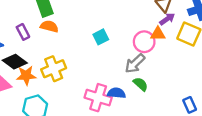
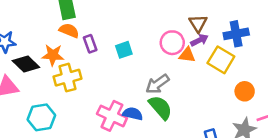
purple rectangle: (23, 32) -> (90, 44), moved
pink circle: (144, 42) -> (172, 43), moved
orange star: (26, 75) -> (53, 55), moved
green semicircle: (141, 84) -> (160, 107), size x1.5

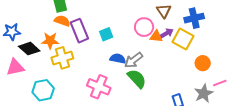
purple arrow: (199, 40) -> (166, 33), moved
purple rectangle: (90, 44) -> (79, 31), size x1.6
blue semicircle: (133, 114) -> (118, 59), moved

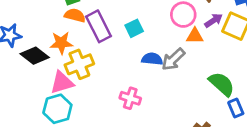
orange triangle: (156, 36) -> (195, 36), moved
pink triangle: (15, 67) -> (62, 82), moved
green semicircle: (137, 79) -> (222, 84), moved
pink cross: (99, 87) -> (130, 98), size x0.7

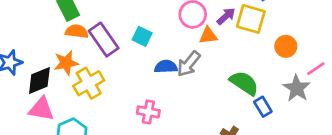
cyan square: (134, 28) -> (142, 36), turned -30
black diamond: (35, 56) -> (39, 80), turned -52
pink triangle: (62, 82) -> (41, 109), moved, turned 35

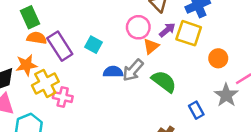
orange triangle: (208, 36) -> (151, 46), turned -35
green semicircle: (244, 83) -> (164, 81), moved
pink cross: (148, 112) -> (63, 97), moved

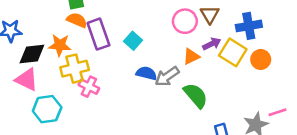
pink circle: (138, 27) -> (185, 21), moved
orange circle: (218, 58) -> (261, 59), moved

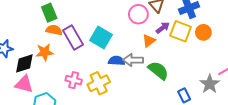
cyan square: (133, 41) -> (101, 38), size x1.5
yellow cross: (75, 69) -> (99, 83), moved
gray arrow: (167, 76) -> (133, 60), turned 48

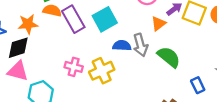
cyan square: (101, 38) -> (105, 19), turned 30
orange star: (45, 52) -> (28, 24), moved
gray arrow: (133, 60) -> (141, 45), turned -108

